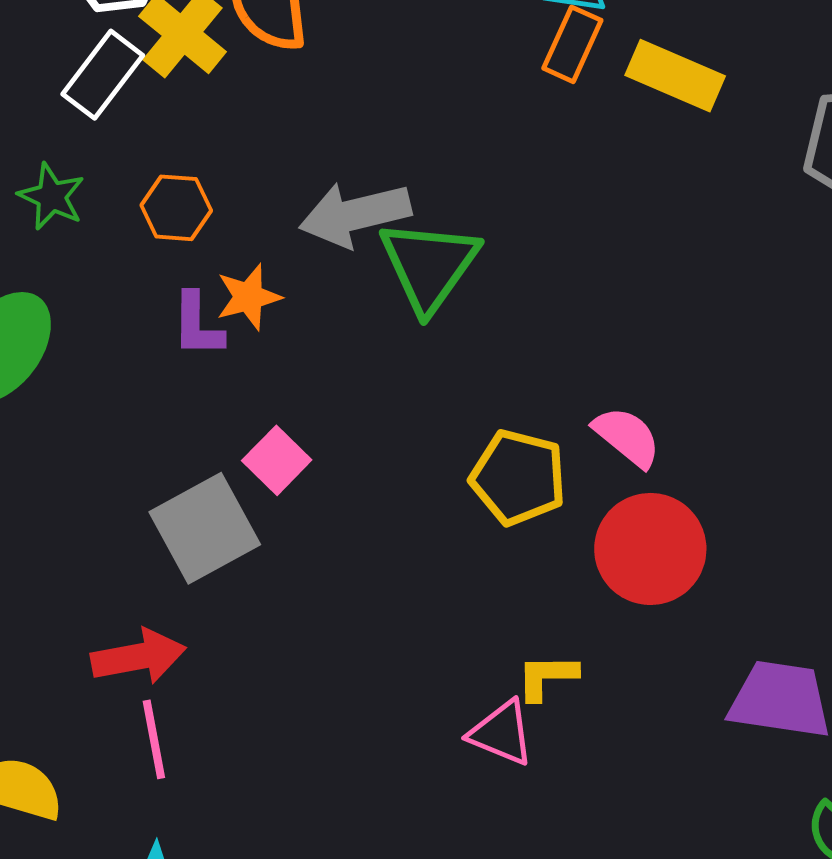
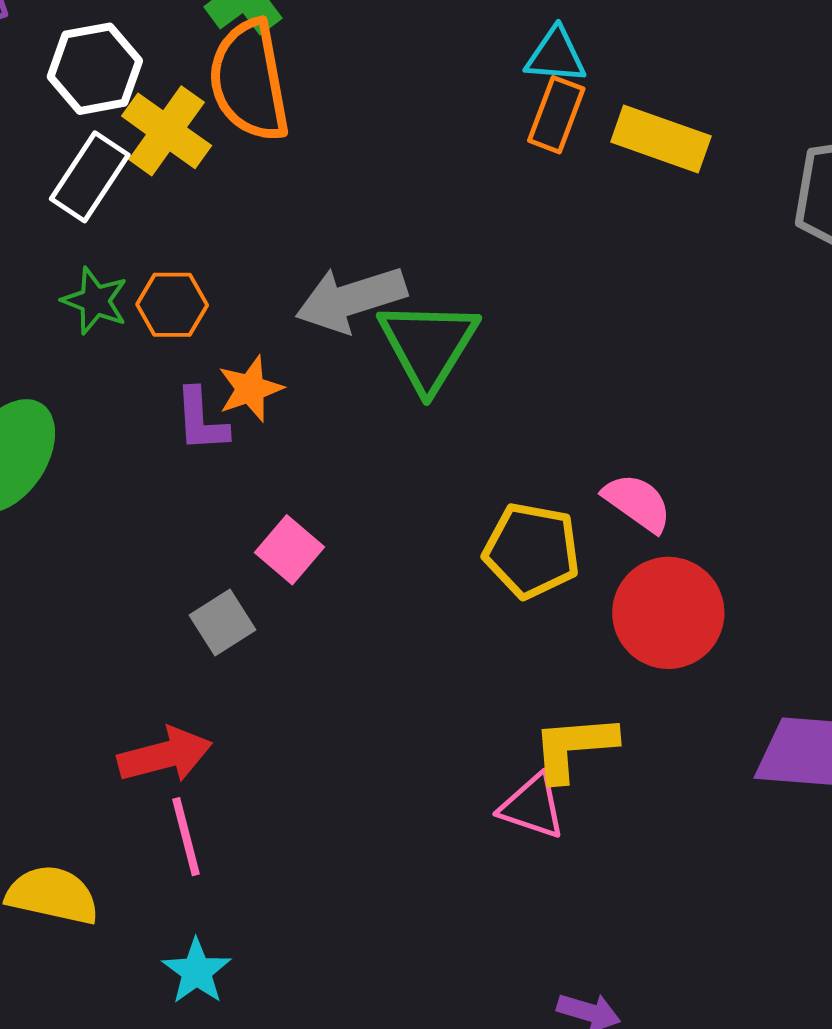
green star: (52, 197) -> (95, 301), moved
gray square: (205, 528) -> (222, 623), size x0.6
yellow L-shape: (547, 677) -> (574, 747), size x1.4

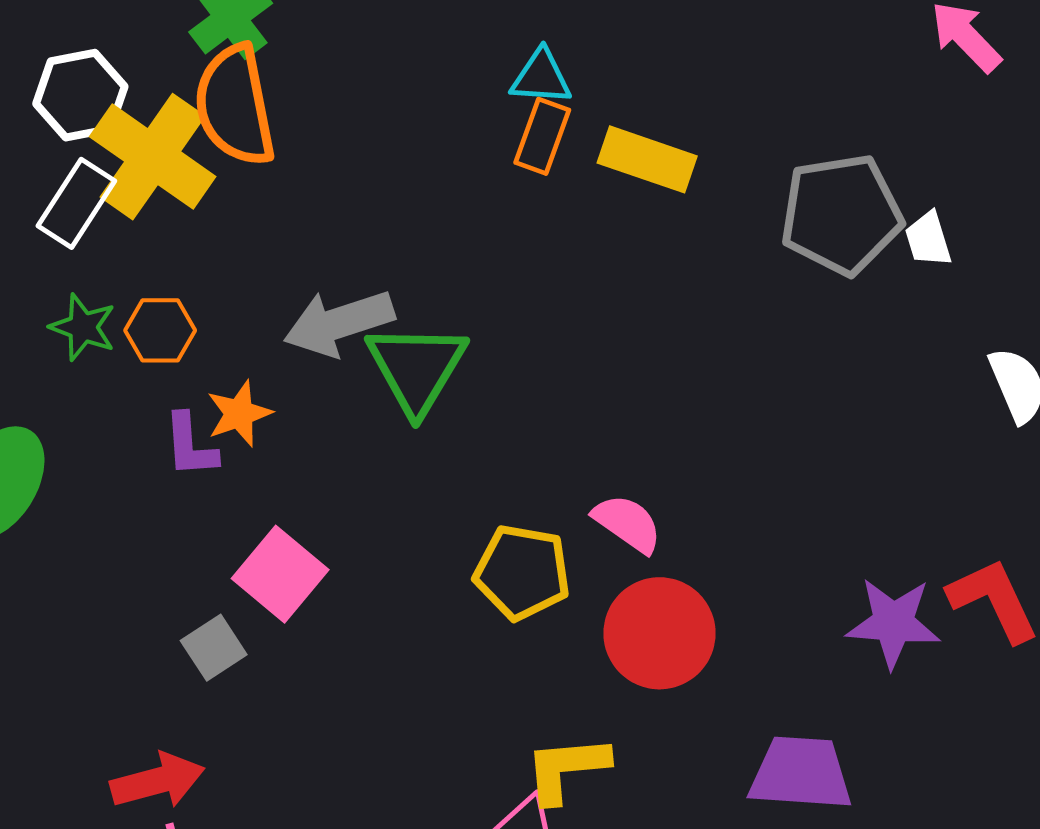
yellow cross: (167, 131) -> (153, 157), size x1.4
pink square: (290, 550) -> (280, 574), size x1.4

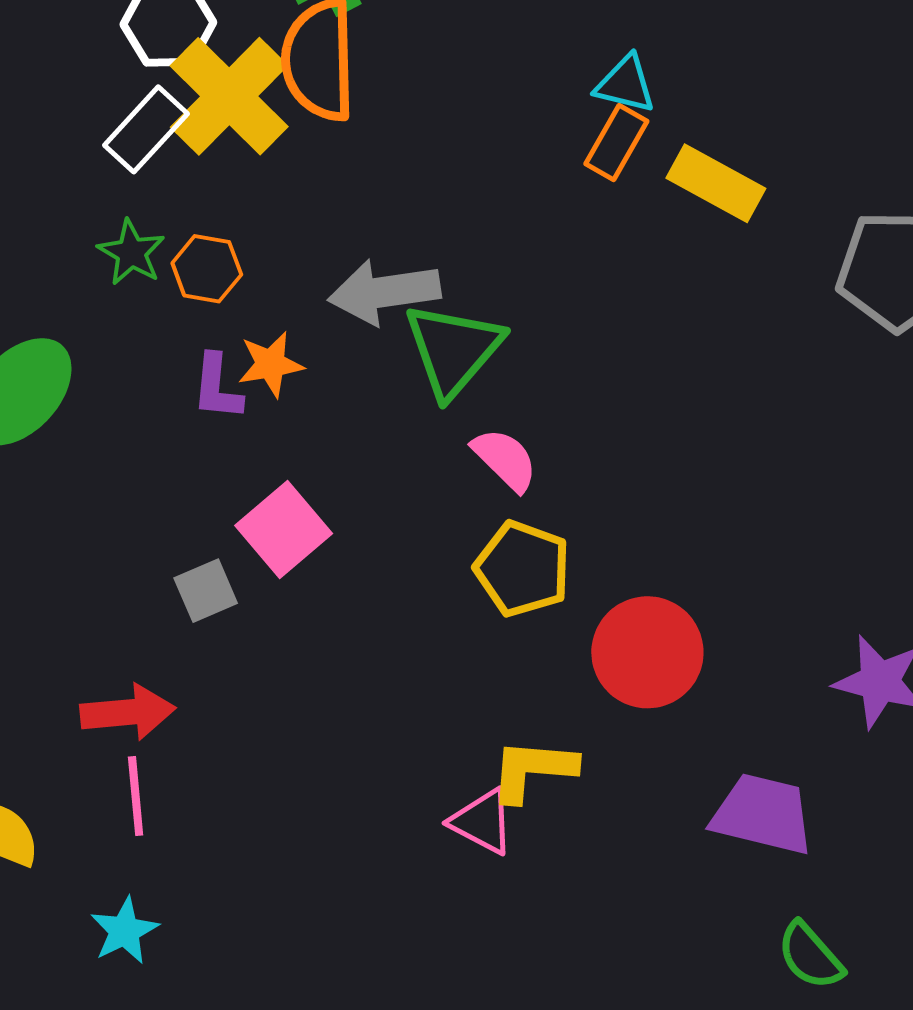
pink semicircle: (627, 523) -> (505, 459), moved

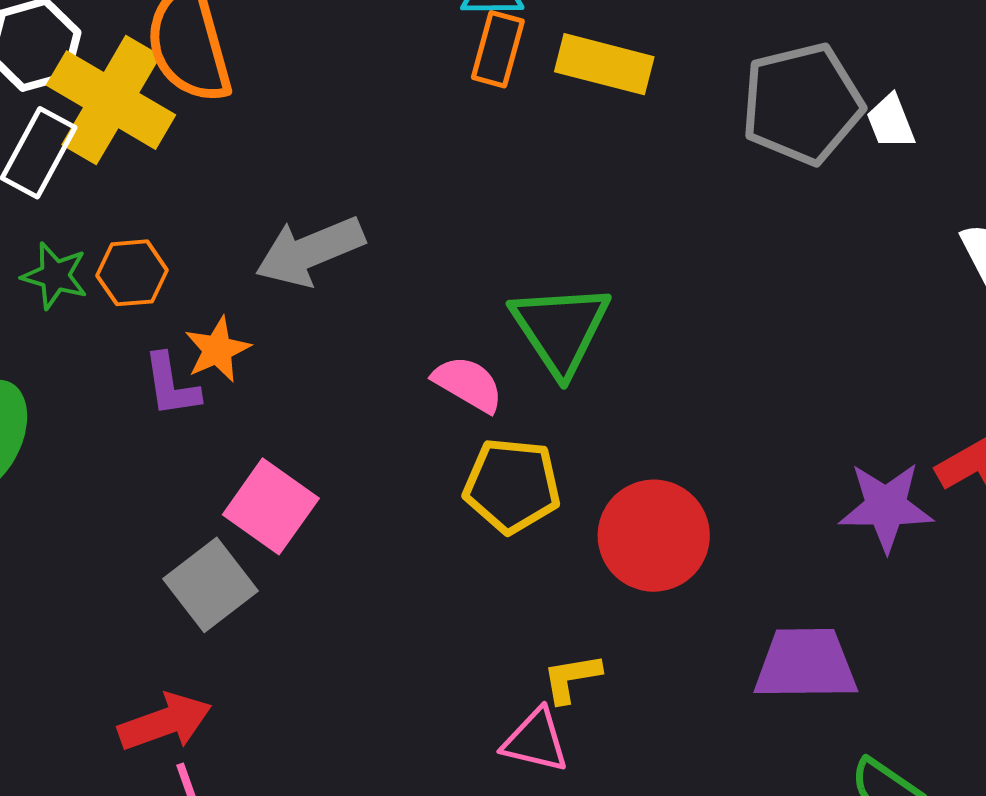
green triangle: (453, 350) -> (560, 329), moved
gray square: (206, 591) -> (210, 585), size x1.4
yellow L-shape: (533, 770) -> (572, 678), size x0.7

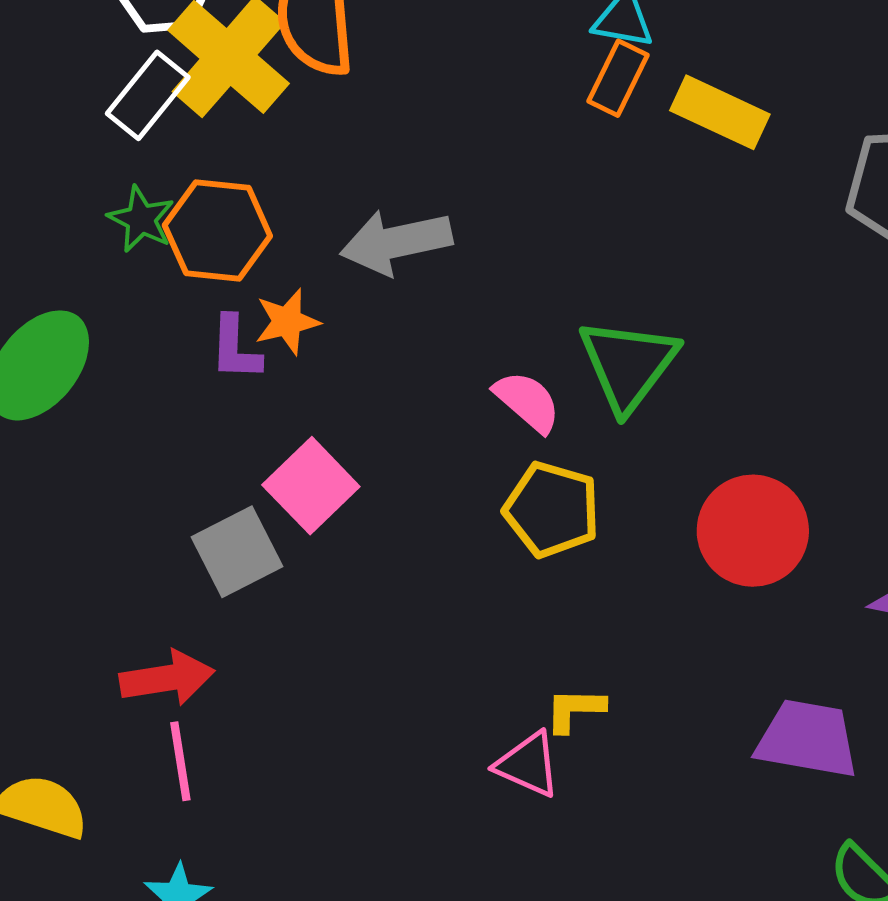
orange hexagon: (132, 273) -> (217, 231), size x1.5
red circle: (654, 536) -> (753, 531), moved

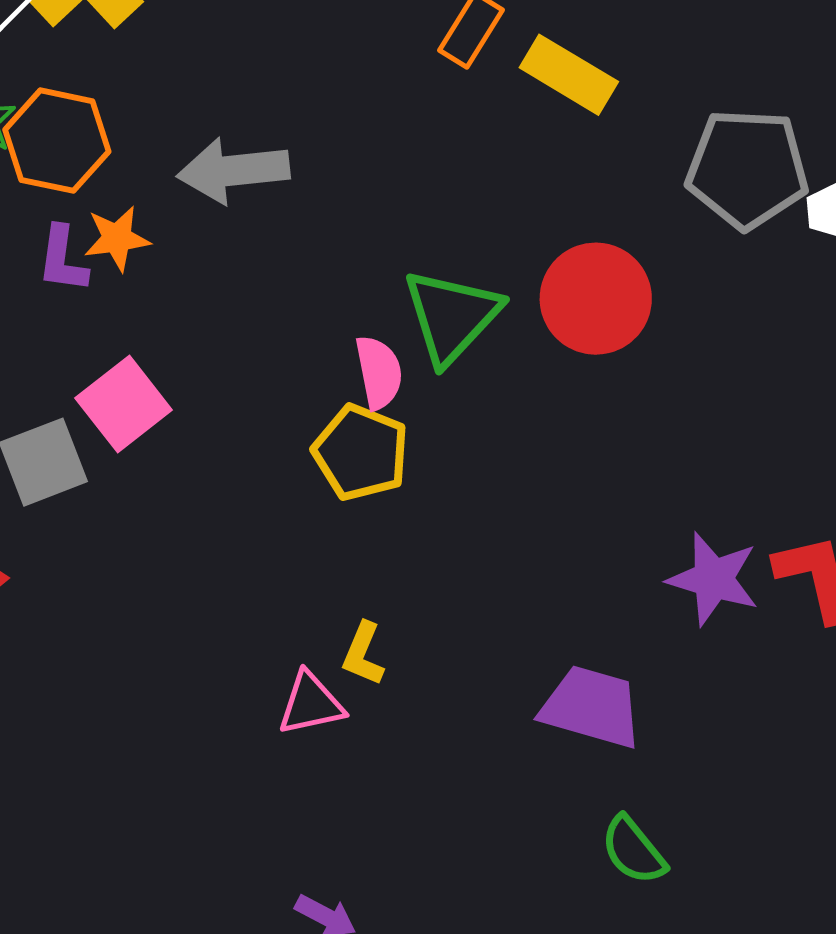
pink semicircle: (527, 402) -> (379, 372), moved, turned 32
red circle: (753, 531) -> (596, 299), moved
yellow L-shape: (575, 710) -> (363, 654), turned -74
pink triangle: (528, 765) -> (311, 704), turned -42

